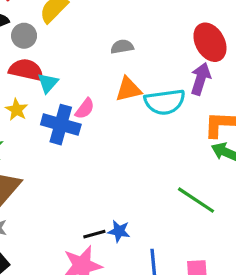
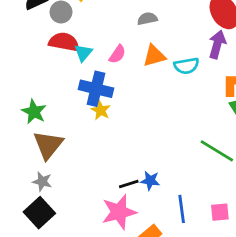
cyan semicircle: (165, 102) -> (186, 66), size x0.7
pink semicircle: (85, 109) -> (117, 54), moved
yellow star: (17, 110) -> (101, 110), moved

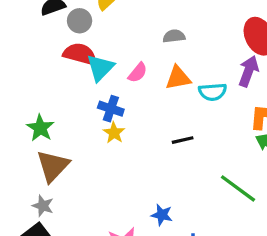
cyan triangle: (83, 53) -> (100, 68), size x1.4
blue cross: (96, 89) -> (111, 109), size x0.7
black line: (129, 184) -> (183, 140), moved

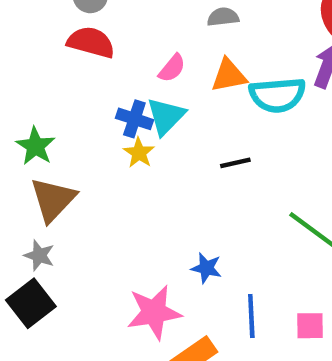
cyan triangle: (100, 68) -> (166, 116), moved
cyan semicircle: (213, 92) -> (277, 95), size x1.4

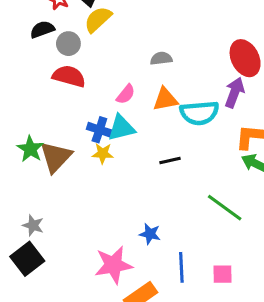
cyan triangle: (166, 116) -> (121, 128), turned 32
yellow star: (139, 153) -> (103, 153), turned -30
brown triangle: (53, 199) -> (56, 157), moved

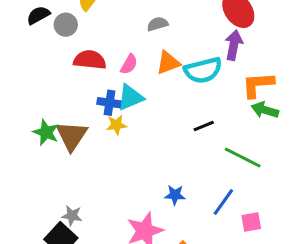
red semicircle: (69, 76) -> (90, 60), moved
black line: (170, 160) -> (204, 126), moved
gray star: (33, 225) -> (72, 216), moved
blue line: (181, 267) -> (223, 202), moved, turned 48

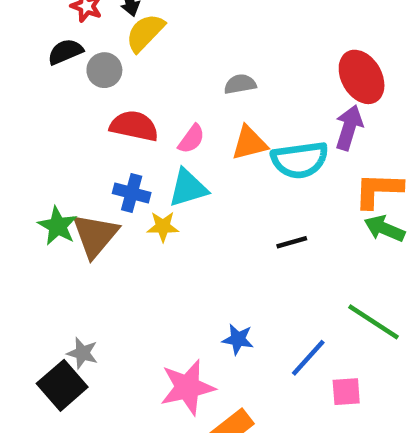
blue cross: (110, 103) -> (132, 193), moved
green line: (243, 158) -> (374, 322), moved

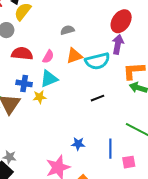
red ellipse: (362, 77) -> (121, 21), turned 70
blue line: (308, 358) -> (110, 149), turned -36

